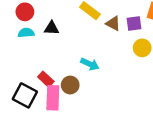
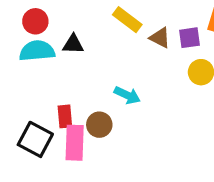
cyan semicircle: (26, 33) -> (37, 51), size x1.5
red rectangle: (46, 79) -> (65, 116), turned 42

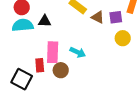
pink rectangle: (75, 143) -> (53, 52), moved

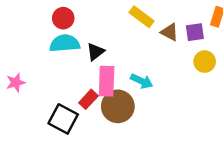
black triangle: (45, 21) -> (95, 52), moved, turned -40
red rectangle: (40, 65) -> (88, 99), turned 48
brown circle: (61, 70) -> (118, 106), size x1.5

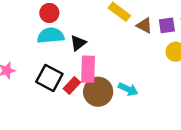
cyan arrow: (142, 81) -> (128, 89), moved
black square: (63, 119) -> (49, 78), moved

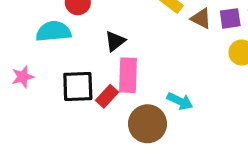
cyan semicircle: (51, 35) -> (53, 31), moved
black square: (49, 78) -> (78, 87), turned -30
brown circle: (98, 92) -> (148, 124), moved

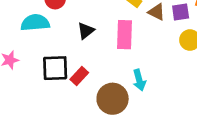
pink rectangle: (128, 75) -> (125, 35), moved
cyan arrow: (180, 101) -> (139, 80), turned 50

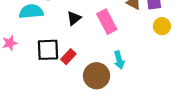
pink rectangle: (125, 35) -> (107, 22), turned -30

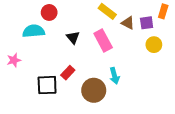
black triangle: (74, 18) -> (73, 37), turned -32
black square: (48, 50) -> (47, 85), moved

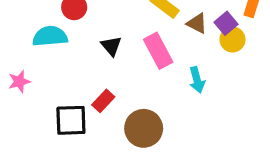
purple square: (147, 23) -> (226, 23), turned -32
yellow circle: (154, 45) -> (232, 40), moved
cyan arrow: (114, 76) -> (197, 80), moved

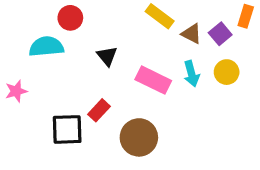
yellow circle: (232, 40) -> (227, 72), moved
pink rectangle: (158, 51) -> (153, 80), moved, turned -36
cyan arrow: (197, 80) -> (192, 74), moved

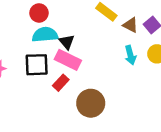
cyan semicircle: (46, 47) -> (45, 35), moved
pink rectangle: (153, 80) -> (68, 60), moved
black square: (67, 129) -> (37, 65), moved

